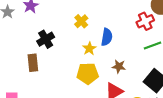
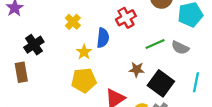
red cross: (145, 21) -> (126, 18), moved
brown star: (119, 66) -> (137, 70), moved

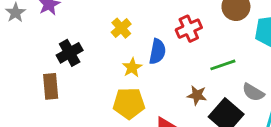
gray semicircle: (180, 48) -> (253, 92), moved

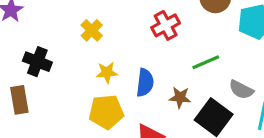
blue semicircle: (157, 52) -> (145, 83), moved
black cross: (70, 53) -> (37, 62), turned -35
yellow star: (132, 68) -> (107, 72), turned 30

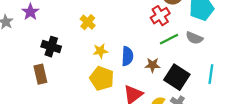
red cross: (166, 25) -> (160, 16), moved
gray semicircle: (241, 90) -> (194, 38), moved
yellow pentagon: (106, 112) -> (102, 78), turned 30

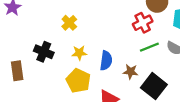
black cross: (51, 47) -> (44, 52), moved

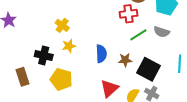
red cross: (143, 23) -> (128, 14), turned 30
yellow star: (79, 53) -> (69, 46), moved
yellow pentagon: (78, 81) -> (61, 79), moved

